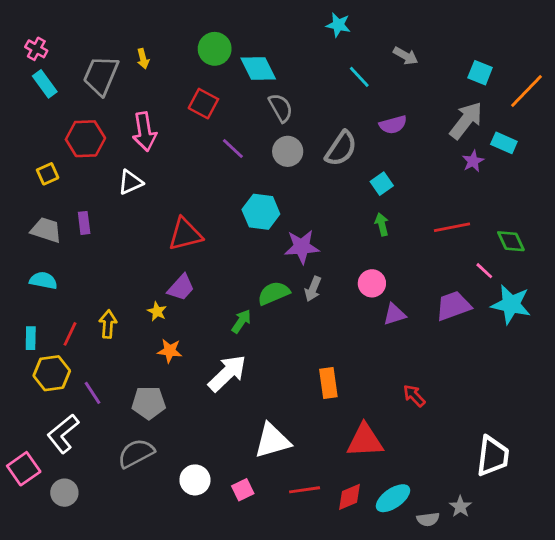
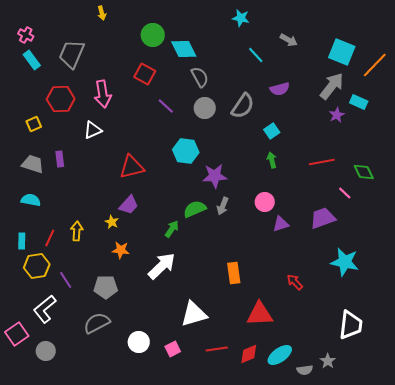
yellow arrow: (143, 59) -> (102, 13), moved
cyan square: (480, 73) -> (342, 52), size x1.5
cyan star: (511, 304) -> (345, 262), moved

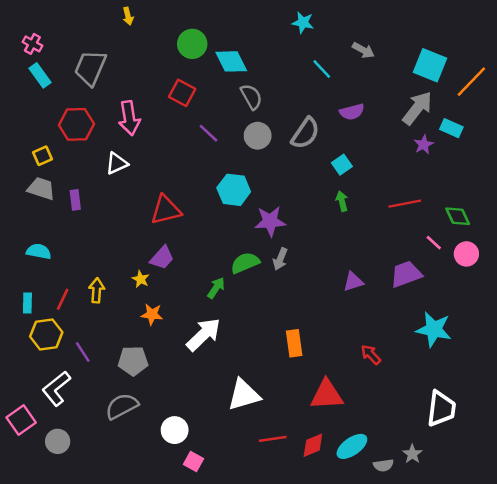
gray trapezoid: (33, 164) -> (41, 189), moved
pink circle: (265, 202) -> (466, 254), moved
pink square: (173, 349) -> (193, 462), moved, turned -35

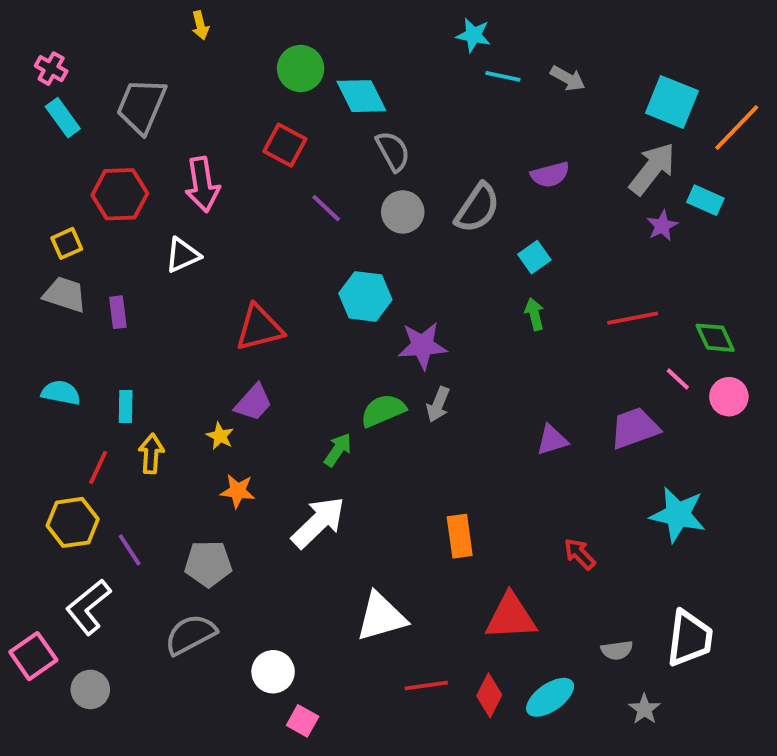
cyan line: (322, 69) -> (503, 76), moved, turned -35
cyan rectangle: (27, 303) -> (126, 406), moved
red diamond: (313, 445) -> (489, 695), turned -40
gray semicircle: (383, 465) -> (617, 650), moved

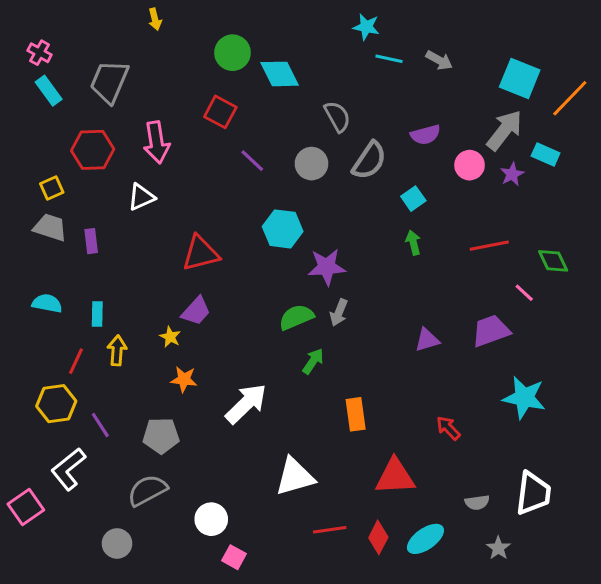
gray semicircle: (393, 151) -> (337, 116), moved
pink circle: (729, 397) -> (470, 165), moved
green arrow: (338, 450) -> (313, 361), moved
gray circle: (90, 689) -> (117, 543), moved

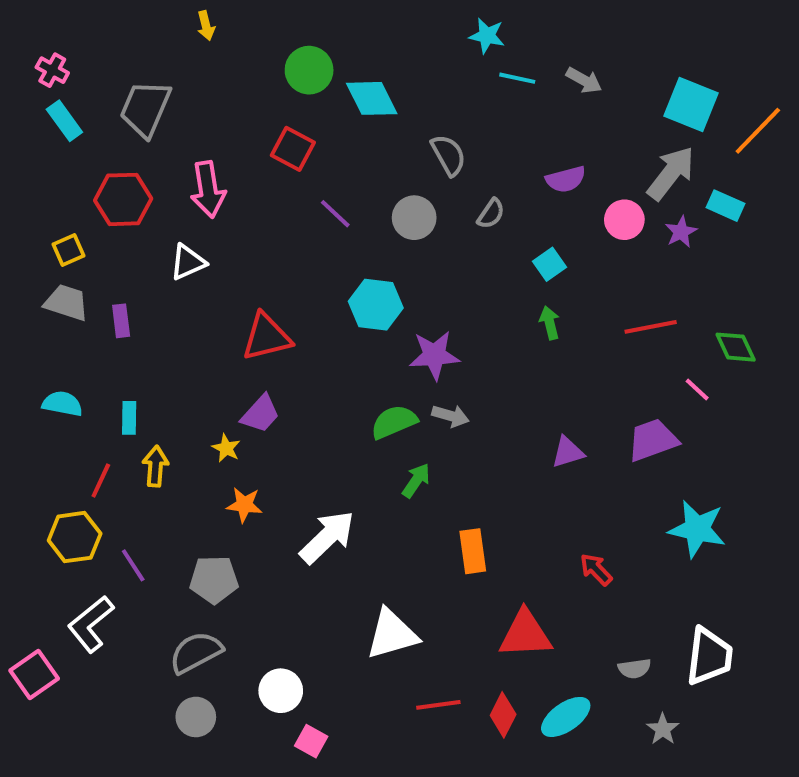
gray semicircle: (369, 161) -> (491, 214), size x0.6
gray arrow: (339, 313) -> (451, 416), turned -96
gray circle: (117, 543) -> (196, 717), moved

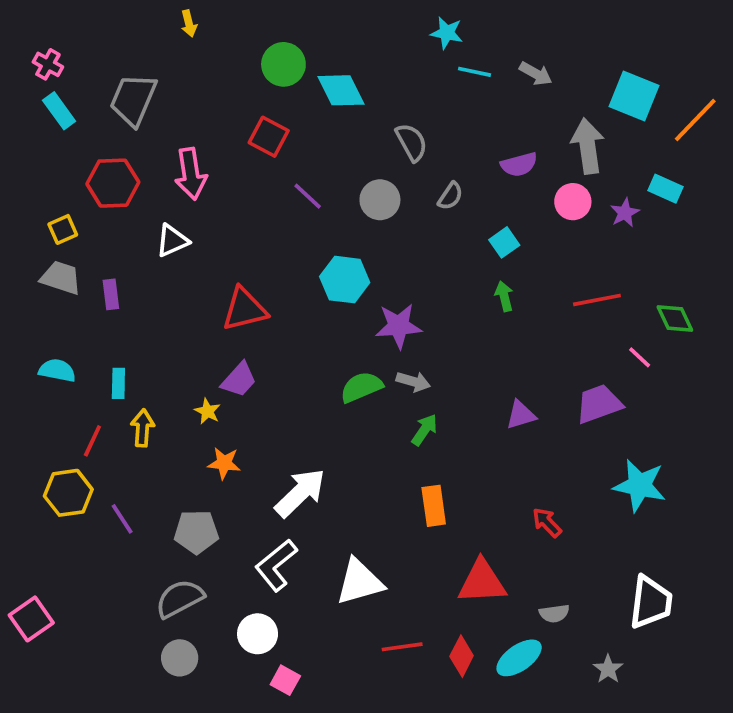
gray arrow: (671, 173) -> (588, 146), moved, turned -46
green arrow: (416, 480) -> (424, 430), moved
white L-shape: (91, 624) -> (276, 565), moved
gray semicircle: (634, 668) -> (554, 613), moved

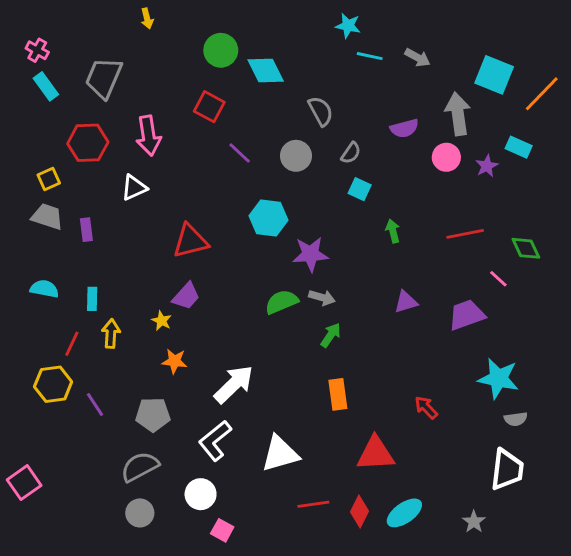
cyan square: (504, 242) -> (360, 189), moved, turned -30
purple triangle: (521, 415) -> (406, 302), moved
gray semicircle: (554, 613) -> (516, 419), moved

